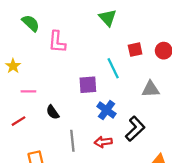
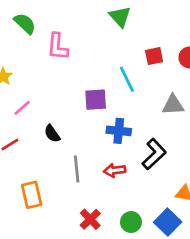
pink line: (28, 91) -> (22, 108), turned -40
blue cross: (107, 110) -> (119, 131), turned -30

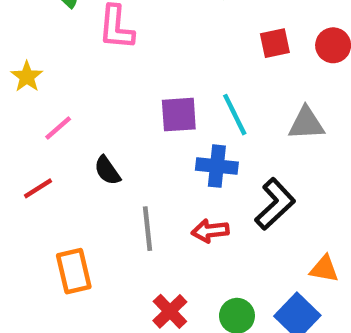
cyan line: (127, 79) -> (235, 115), moved

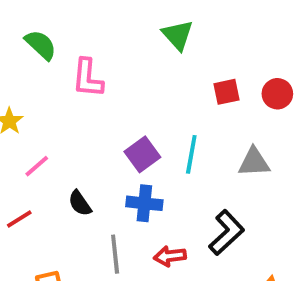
purple square: (179, 115) -> (142, 154), turned -32
cyan line: (235, 115) -> (191, 154), turned 36
blue cross: (217, 166) -> (144, 203), moved

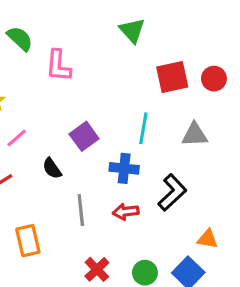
red square: (227, 92) -> (172, 77), size x1.5
purple square: (142, 154) -> (84, 136), moved
blue cross: (144, 203) -> (124, 168), moved

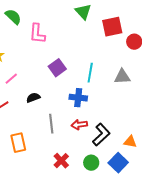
red square: (172, 77) -> (112, 27), moved
purple square: (84, 136) -> (57, 68), moved
black semicircle: (52, 168) -> (33, 98), turned 104
black L-shape: (172, 192) -> (101, 135), moved

